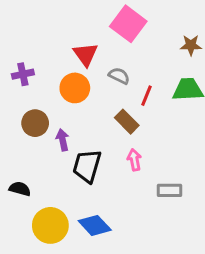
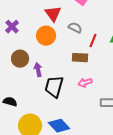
purple cross: (23, 74) -> (12, 27), turned -32
brown rectangle: (127, 122) -> (80, 58), turned -42
pink arrow: (134, 160) -> (85, 83), turned -96

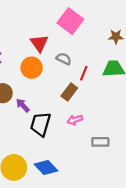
brown rectangle: (80, 58) -> (69, 92), turned -56
purple arrow: (38, 70) -> (23, 105), turned -32

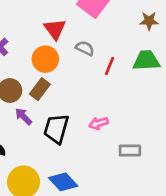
brown rectangle: (69, 92) -> (40, 89), moved
purple arrow: (23, 105) -> (24, 116), moved

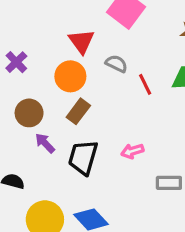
red line: (109, 66) -> (145, 84), turned -48
brown rectangle: (40, 89) -> (78, 111), moved

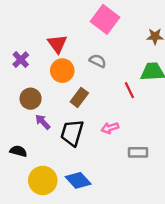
red triangle: (81, 41) -> (57, 44), moved
red line: (145, 84) -> (129, 90), moved
brown rectangle: (78, 111) -> (79, 97), moved

